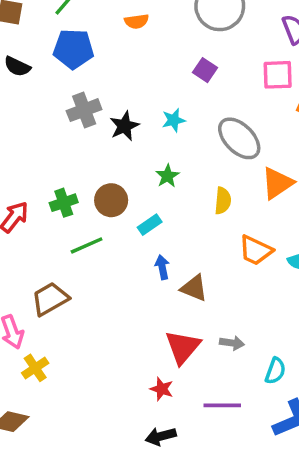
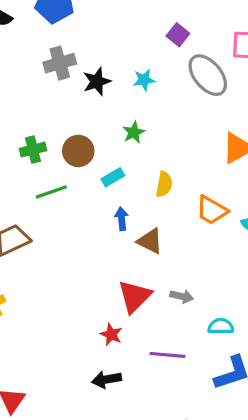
gray ellipse: (239, 138) -> (208, 75), moved
yellow semicircle: (223, 201) -> (164, 184), moved
cyan semicircle: (275, 371) -> (221, 326), turned -115

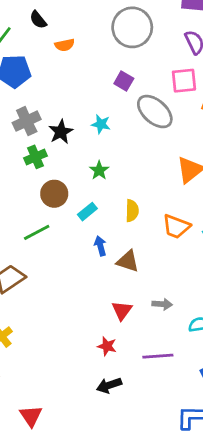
cyan star: (144, 80) -> (101, 124), turned 30
green cross: (33, 150) -> (36, 157), moved
red triangle: (135, 296) -> (122, 310), size x0.7

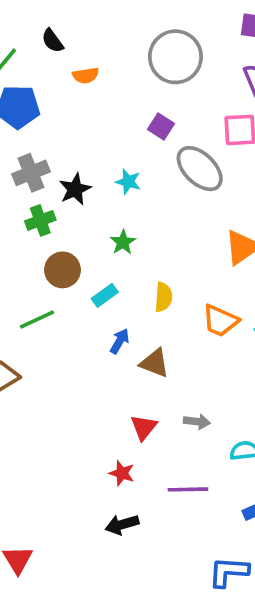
blue arrow: (100, 246) -> (120, 341), turned 42

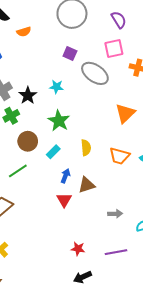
green star: (123, 242) -> (59, 121), size x1.5
brown triangle: (154, 363) -> (87, 185), turned -30
red triangle: (144, 427) -> (64, 200), moved

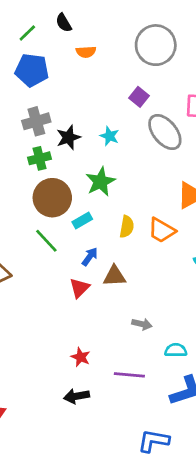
brown circle: (28, 141) -> (52, 198), size x1.4
orange trapezoid: (119, 156) -> (162, 230), moved
green line: (18, 171) -> (46, 241), moved, turned 66

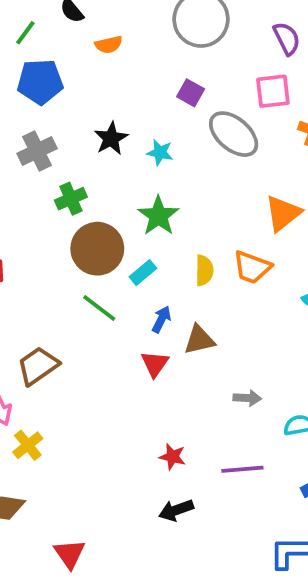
gray cross: (36, 121) -> (37, 151), moved
black star: (68, 137) -> (111, 138), moved

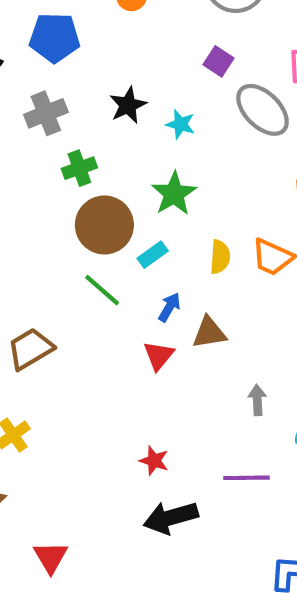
gray arrow: (247, 398) -> (257, 400), turned -100
red star: (172, 457) -> (154, 461), moved
black arrow: (176, 510) -> (171, 517), size x1.4

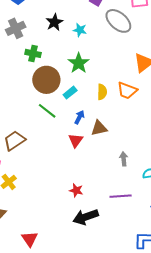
green cross: (79, 168) -> (33, 53), turned 35

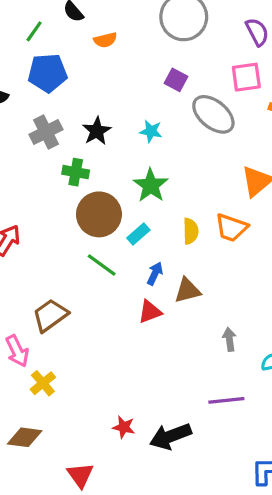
black star: (54, 22) -> (97, 131), moved
red triangle: (76, 140) -> (150, 312), turned 35
red star: (76, 190) -> (124, 427), moved

